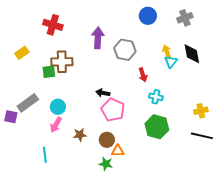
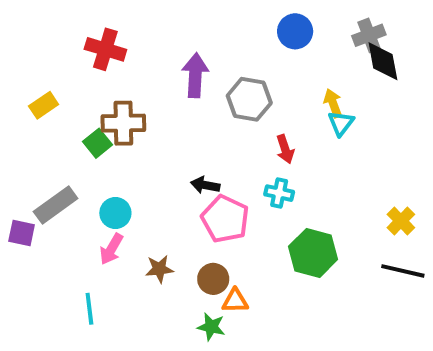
black diamond: (192, 54) -> (383, 61), moved
green square: (49, 72) -> (97, 143), turned -32
cyan cross: (156, 97) -> (279, 193), moved
yellow cross: (201, 111) -> (401, 221), turned -32

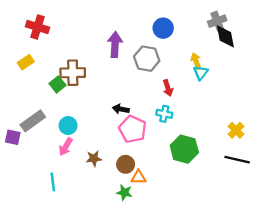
blue circle: (295, 31) -> (163, 28), moved
red cross: (105, 49) -> (38, 27), moved

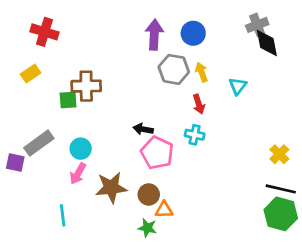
purple arrow: (115, 45) -> (154, 35), moved
yellow arrow: (196, 61) -> (202, 72), moved
green square: (57, 84) -> (68, 100), turned 35
green hexagon: (184, 149) -> (281, 214), moved
brown star: (94, 158) -> (111, 188), size x1.6

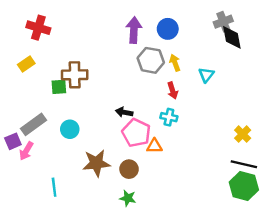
purple square: (15, 163) -> (13, 141), turned -35
pink arrow: (78, 174) -> (26, 151), moved
orange triangle: (164, 210) -> (154, 146), moved

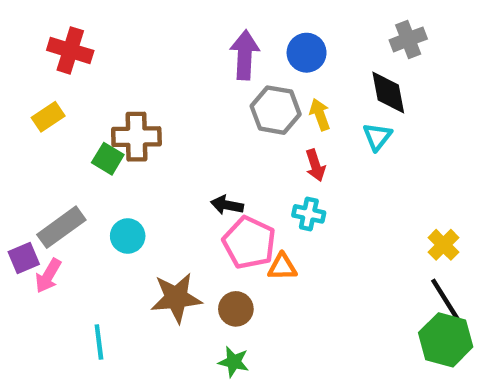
black diamond: (232, 37) -> (388, 92), moved
green square: (59, 87) -> (108, 159), turned 35
black line: (244, 164) -> (446, 300), turned 45

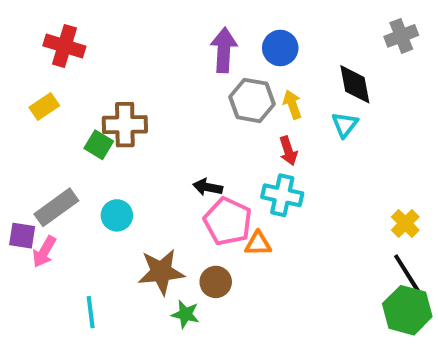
gray cross: (408, 39) -> (401, 36), moved
cyan cross: (309, 214) -> (282, 195), size x1.4
purple square: (24, 258) -> (22, 236), turned 32
green star: (234, 362) -> (185, 314), moved

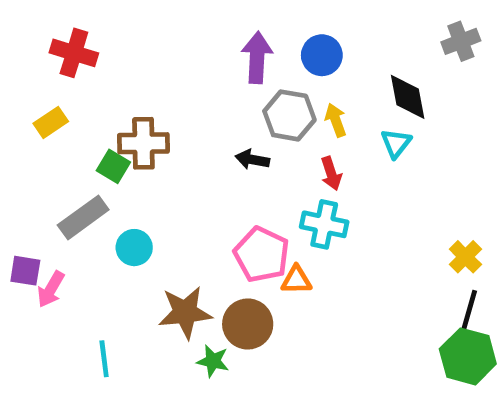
black arrow: (208, 187) -> (252, 159), moved
gray rectangle: (56, 207) -> (83, 217), moved
black line: (407, 274) -> (468, 315), turned 48
brown circle: (216, 282) -> (248, 324), size x1.4

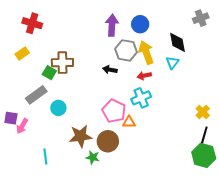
yellow arrow: (336, 120) -> (146, 52), size x1.6
red arrow: (331, 173) -> (144, 76), turned 96
cyan cross: (324, 224) -> (141, 98), turned -36

